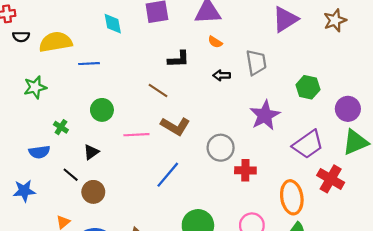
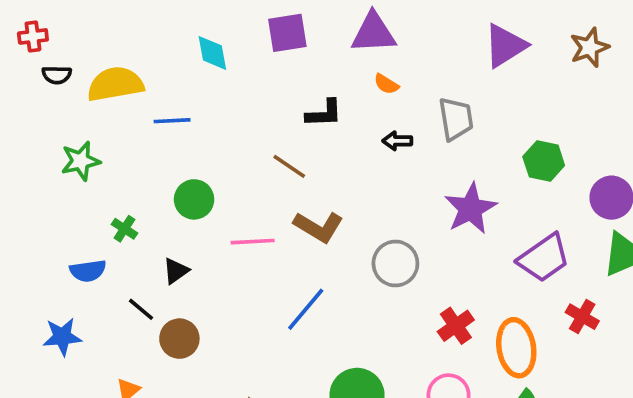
red cross: (245, 170) -> (456, 326), moved, turned -36
red cross: (331, 179) -> (582, 317), size x0.7

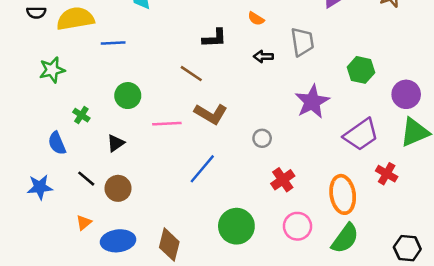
gray circle: (395, 263) -> (262, 138), size x0.6
blue semicircle: (88, 271) -> (57, 143), turned 75
black line: (141, 309) -> (86, 179), moved
red cross: (456, 326) -> (283, 180), moved

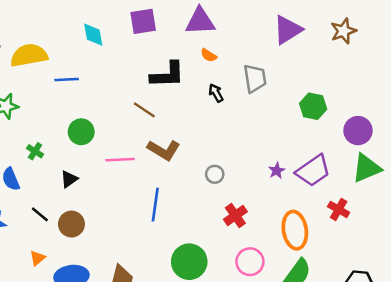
black L-shape: (214, 38) -> (167, 75), size x1.4
black arrow: (263, 56) -> (216, 93), turned 60
purple star: (312, 102) -> (277, 171), moved, size x0.5
blue line: (202, 169) -> (155, 205), turned -32

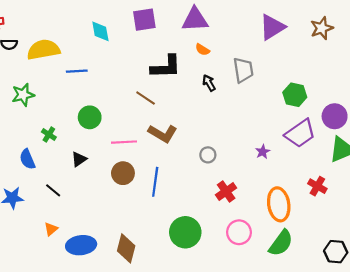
purple trapezoid: (313, 171) -> (300, 133), moved
brown circle: (71, 224) -> (123, 173), moved

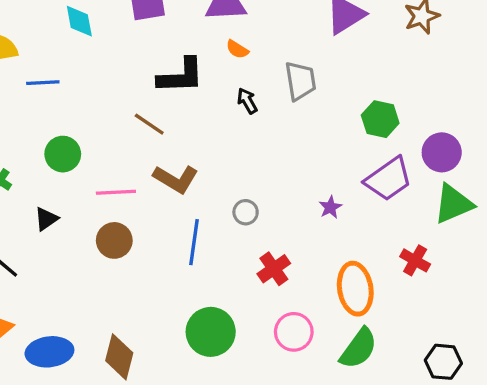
blue line: (155, 182) -> (194, 242), moved

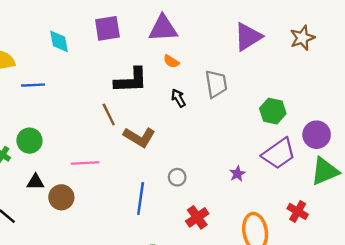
brown line: (149, 124) -> (109, 115), turned 30
green circle: (63, 154) -> (29, 141), moved
brown L-shape: (176, 179) -> (139, 137), moved
black triangle: (46, 219) -> (35, 182), turned 36
brown circle: (114, 240) -> (61, 197), moved

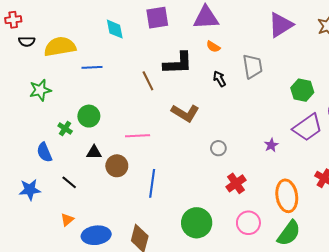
brown line: (109, 115) -> (148, 81), moved
blue line: (141, 198) -> (152, 183), moved

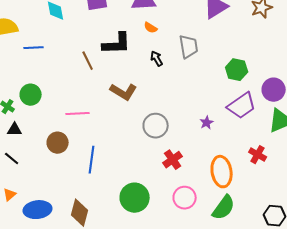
gray circle: (218, 148) -> (156, 126), size x1.6
black triangle: (94, 152) -> (15, 130), moved

